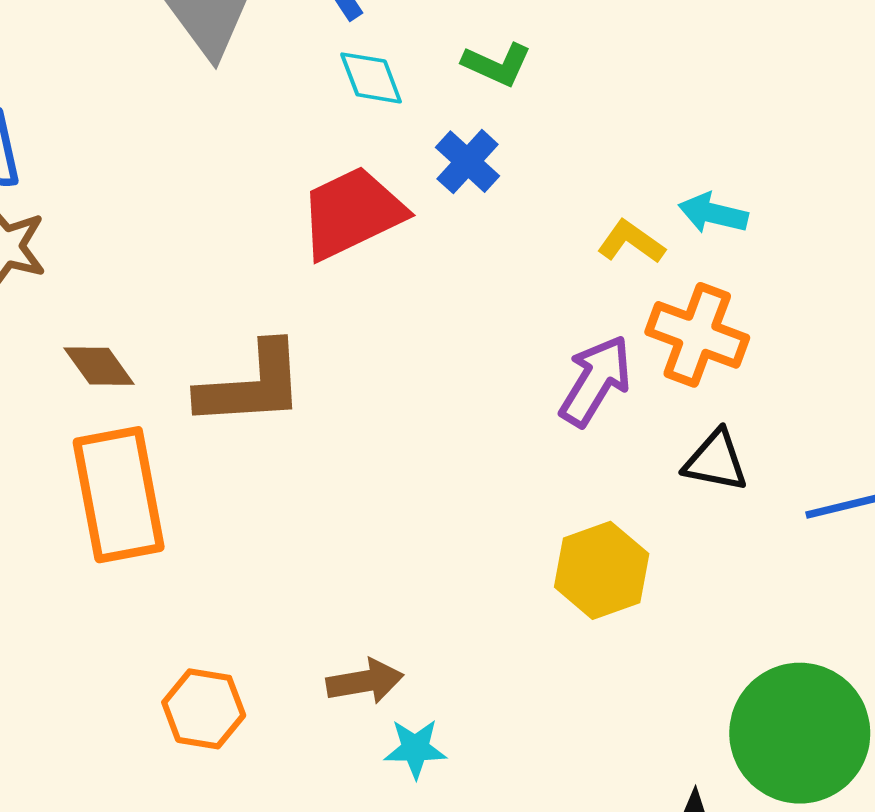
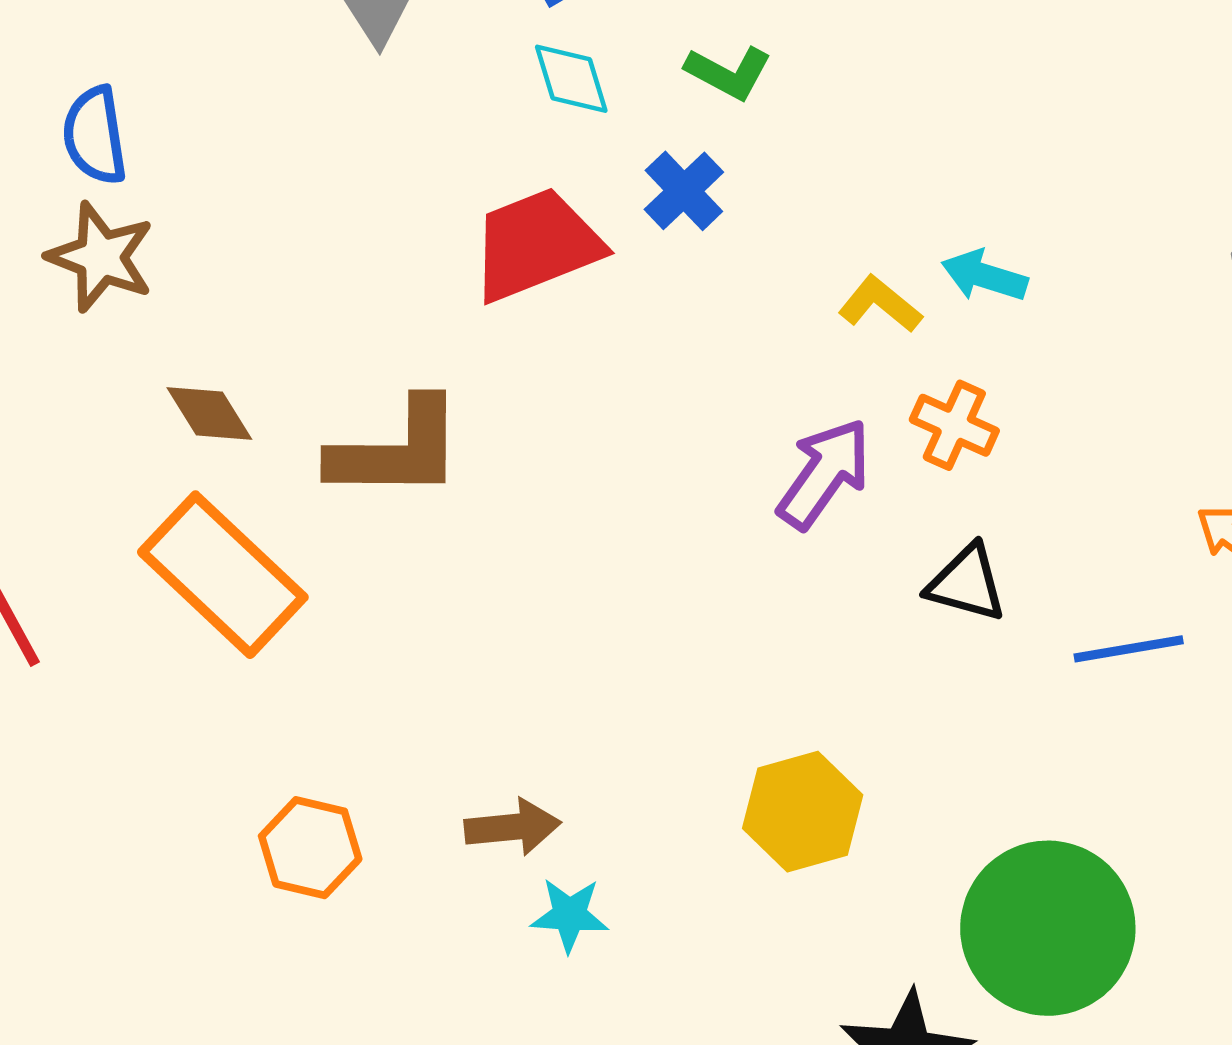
orange cross: (697, 335) -> (954, 425), size x0.7
orange rectangle: (119, 495) -> (223, 575), turned -40
yellow hexagon: (602, 570) -> (803, 812), moved

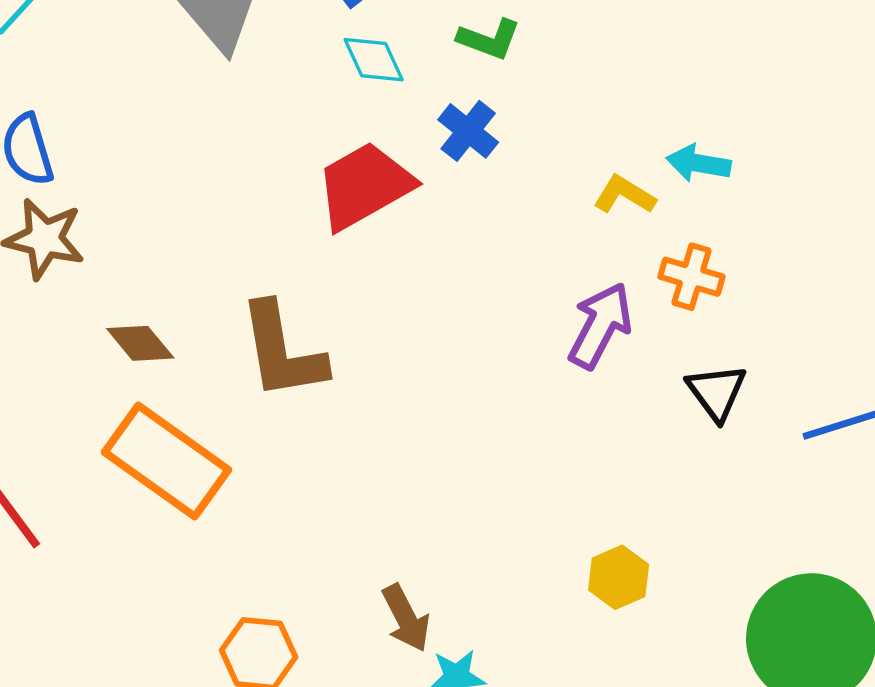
brown L-shape: (397, 450) -> (282, 351), turned 88
black triangle: (967, 583) -> (717, 392), turned 46
yellow hexagon: (803, 812) -> (619, 577), size x0.7
brown arrow: (513, 827) -> (406, 618), turned 76

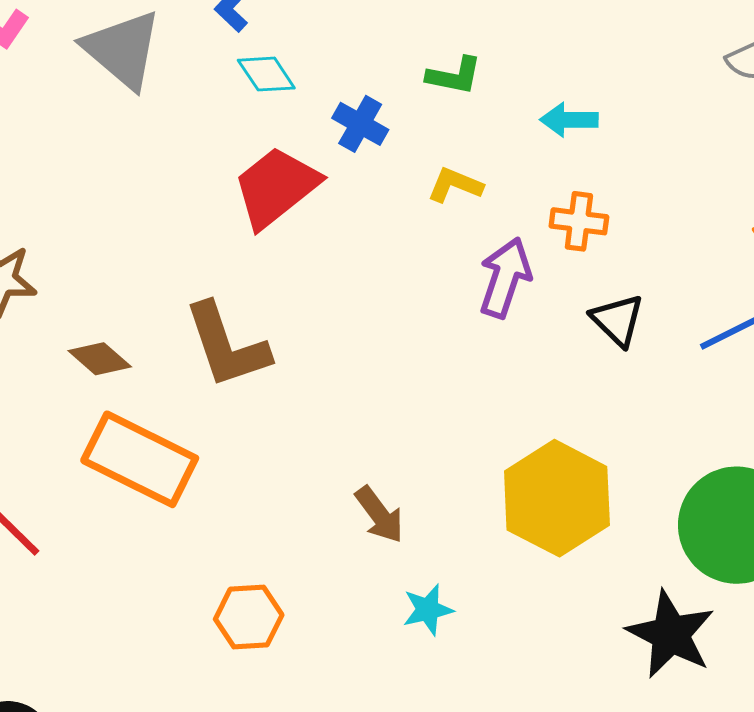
green L-shape: (489, 39) -> (454, 76), moved
yellow L-shape: (624, 195) -> (455, 185), moved
yellow hexagon: (619, 577) -> (557, 498), size x2.0
brown arrow: (406, 618) -> (379, 515), moved

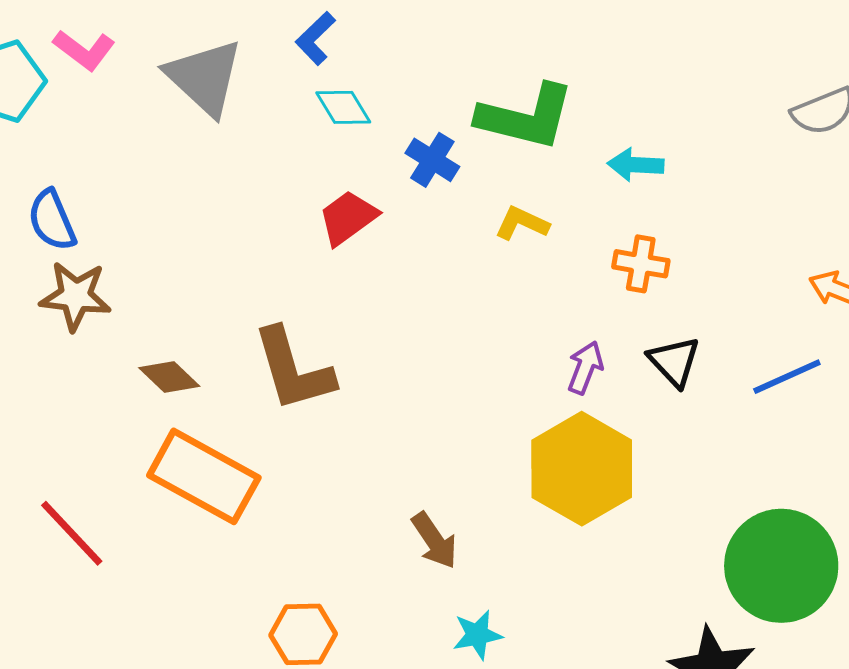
green L-shape: (454, 76) -> (526, 117), size x1.8
red trapezoid: (276, 187) -> (348, 218), size x0.7
purple arrow: (505, 278) -> (585, 367), moved, size x0.7
yellow hexagon: (557, 498) -> (582, 469), moved

